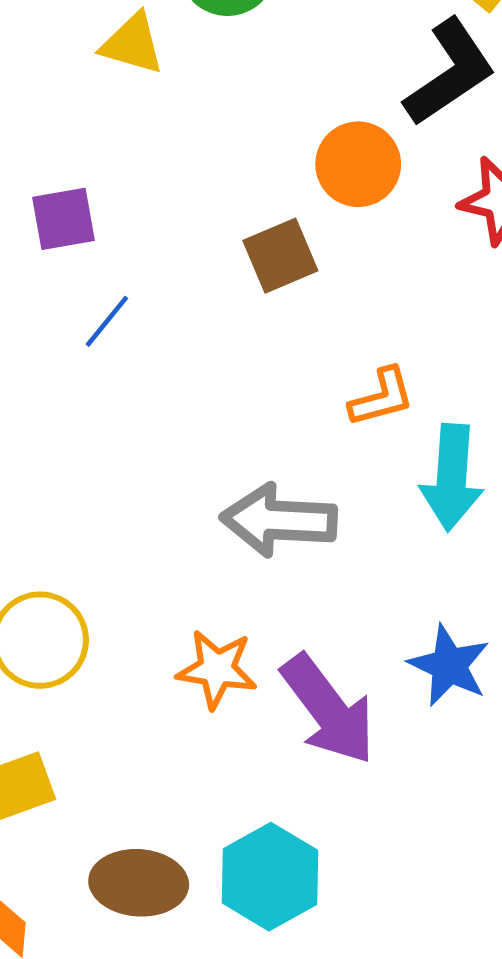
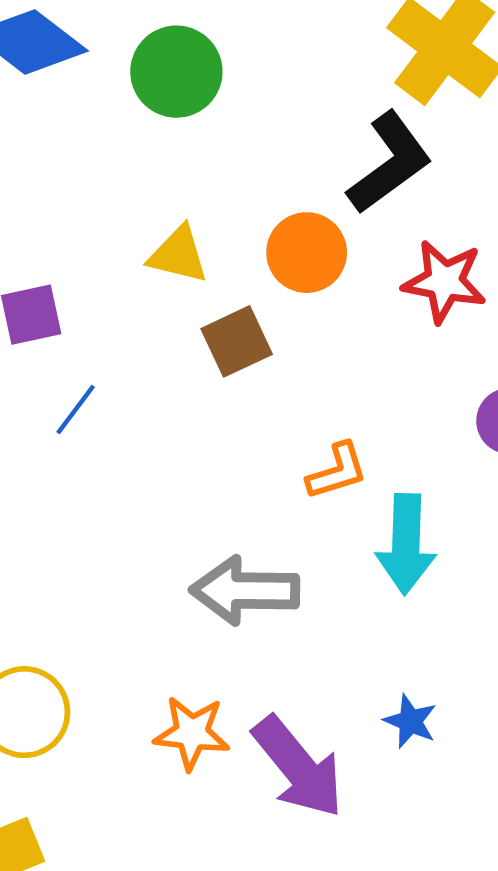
yellow triangle: (132, 44) -> (178, 255), moved
blue star: (449, 666) -> (410, 721), size x0.7

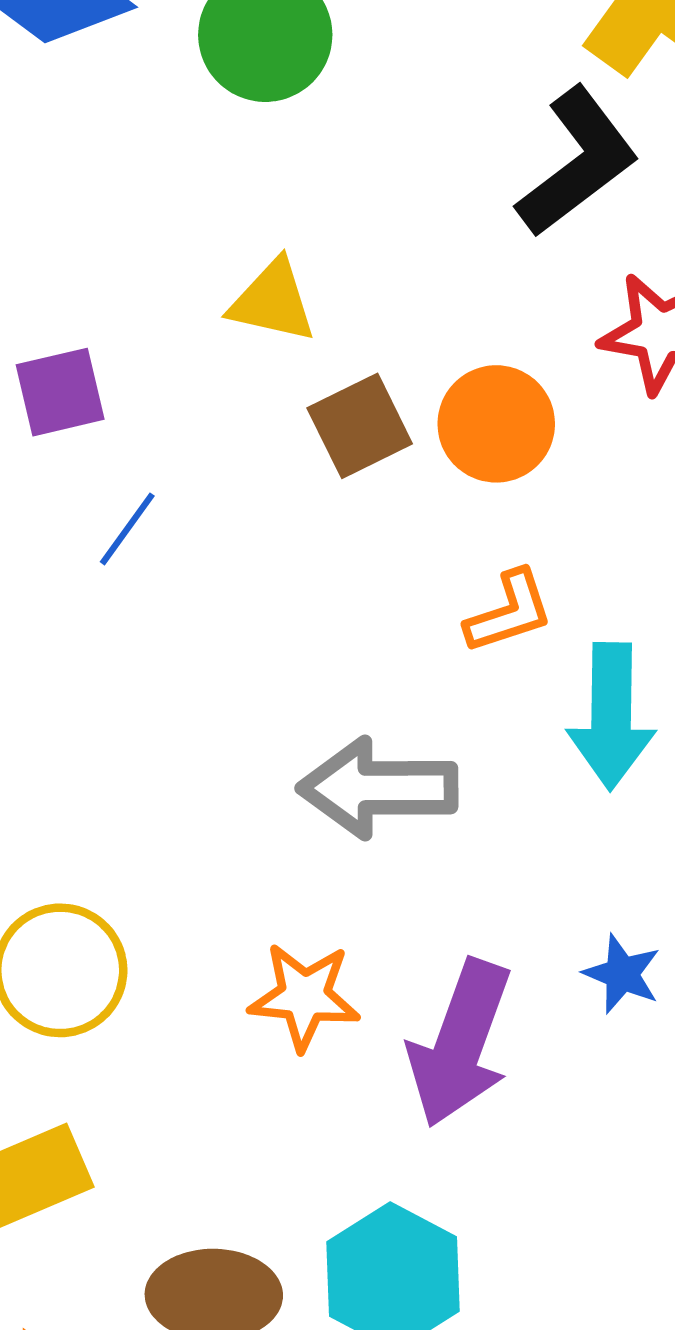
orange circle: (307, 253) -> (496, 424), moved
purple arrow: (298, 767) -> (460, 1043), turned 60

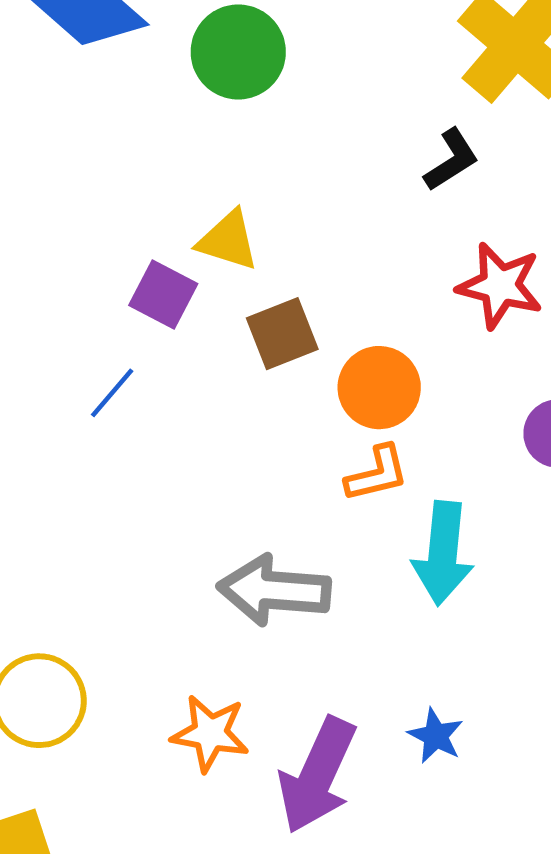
black L-shape: (578, 162) -> (451, 160), size x0.6
purple square: (60, 392) -> (163, 295), moved, turned 36
orange circle: (496, 424) -> (379, 388), moved

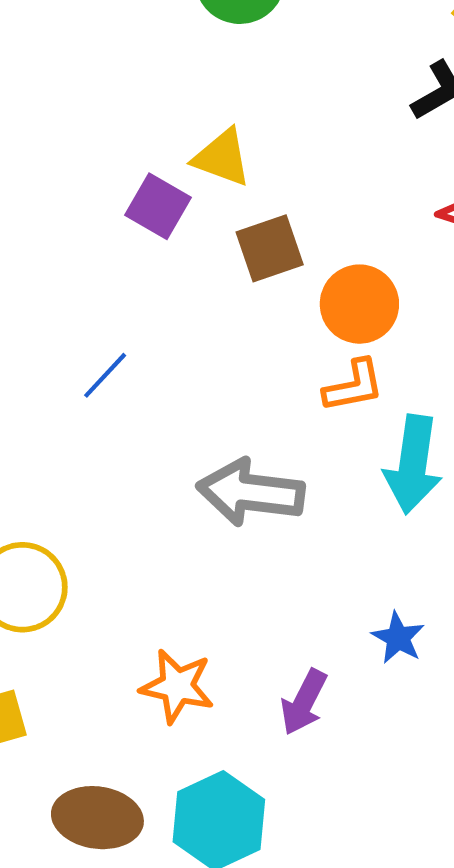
blue line: (112, 393) -> (105, 375), moved
orange star: (210, 733) -> (177, 686), moved
purple arrow: (317, 775) -> (304, 702), moved, size x0.6

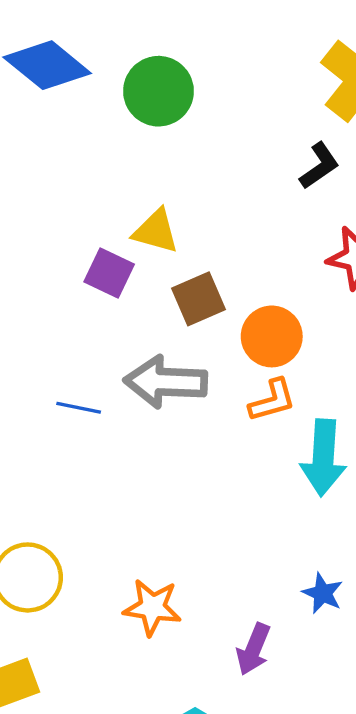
blue line: (105, 375) -> (79, 408), turned 63
gray arrow: (251, 492) -> (166, 382), moved
orange star: (177, 686) -> (152, 607), moved

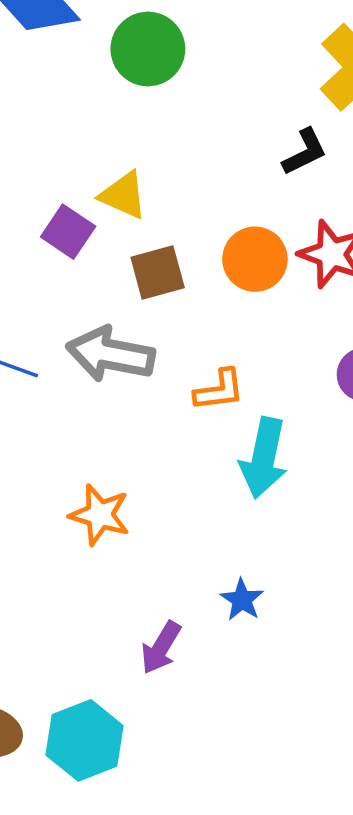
orange circle: (272, 336) -> (255, 259), moved
orange star: (152, 607) -> (100, 515), moved

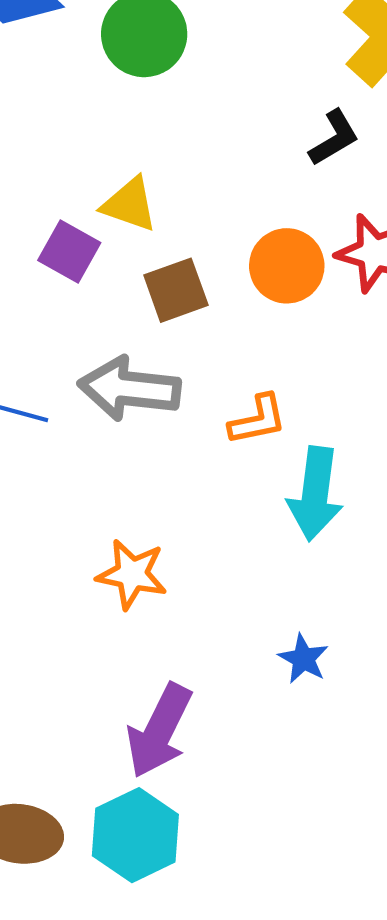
purple arrow: (161, 648) -> (159, 731), moved, size x1.5

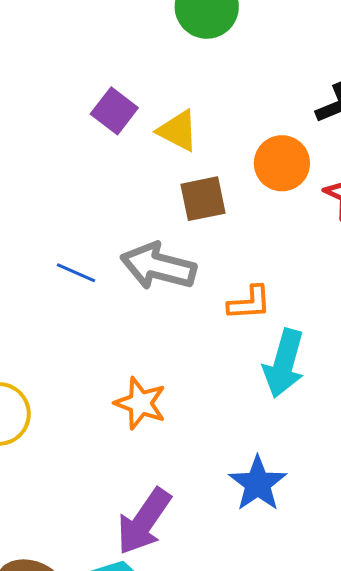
purple square: (69, 252) -> (114, 111), moved
orange circle: (287, 266) -> (282, 163), moved
blue star: (303, 659) -> (258, 484), size x1.5

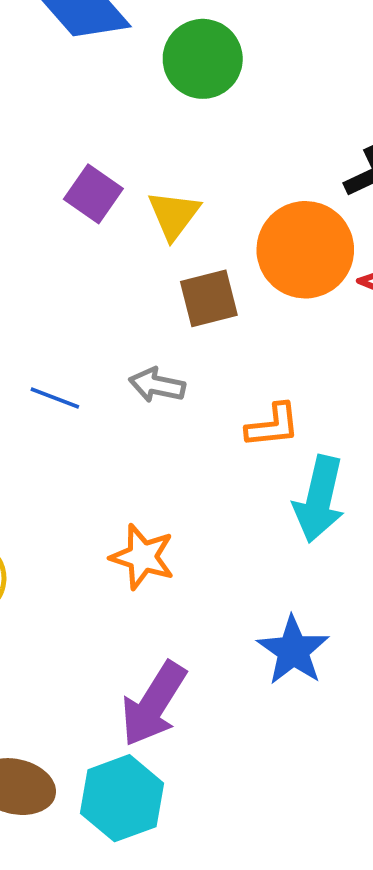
yellow triangle: (178, 131) -> (174, 215), turned 42
orange circle: (282, 163) -> (305, 250), size x1.4
gray arrow: (158, 266) -> (157, 385), size x0.6

